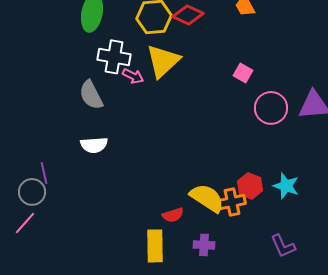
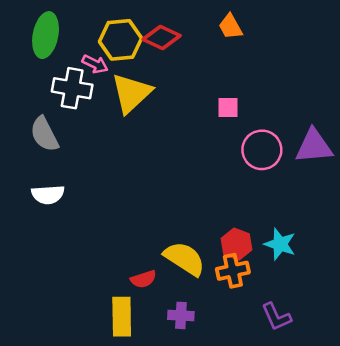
pink square: (243, 73) -> (228, 108), turned -30
pink arrow: (133, 76) -> (95, 64), moved
orange cross: (232, 202) -> (233, 271), moved

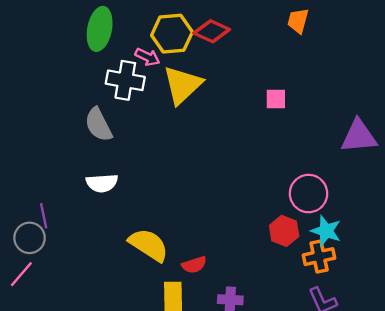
orange trapezoid: (230, 27) -> (298, 21), moved, turned 44
pink circle: (262, 150) -> (309, 194), moved
yellow semicircle: (185, 259) -> (149, 245), moved
orange cross: (233, 271) -> (319, 257), moved

